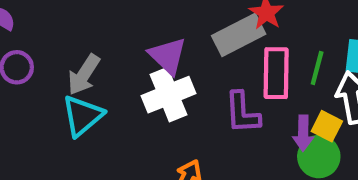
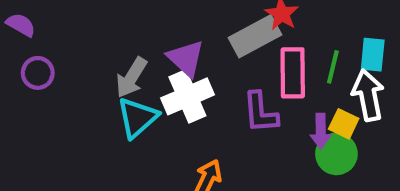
gray arrow: (84, 75) -> (131, 78), moved
cyan triangle: (82, 116) -> (137, 118), moved

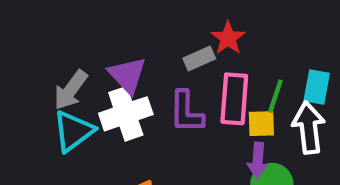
gray rectangle: (255, 36) -> (199, 59), size x0.6
purple L-shape: (260, 112) -> (186, 112), moved
yellow square: (344, 124) -> (261, 124), moved, turned -32

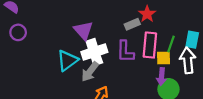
purple triangle: (127, 75) -> (83, 30), moved
gray arrow: (71, 90) -> (90, 72), moved

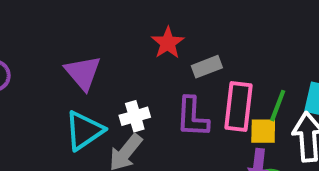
red star: (147, 14) -> (168, 43), moved
purple triangle: (83, 30) -> (83, 73), moved
white cross: (94, 52) -> (135, 116), size x0.6

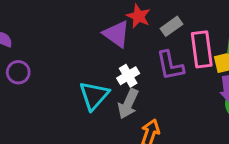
purple triangle: (83, 73) -> (116, 34), moved

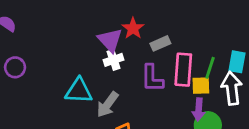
purple circle: (18, 72) -> (15, 67), moved
white cross: (128, 76) -> (114, 60), moved
cyan triangle: (94, 95) -> (79, 91), turned 40

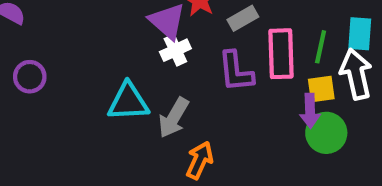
yellow square: (201, 86) -> (321, 89), moved

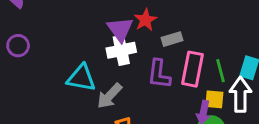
green line: (321, 47) -> (221, 71), turned -40
white cross: (175, 50) -> (121, 50), size x1.4

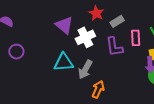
purple triangle: (120, 29) -> (64, 25), moved
pink rectangle: (193, 69) -> (136, 38), size x0.7

